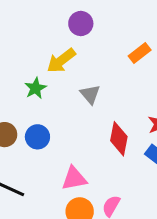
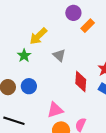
purple circle: (81, 23) -> (73, 13), moved

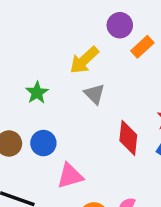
yellow arrow: (38, 36) -> (84, 60), moved
pink triangle: (55, 110) -> (70, 176), moved

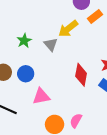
yellow arrow: (84, 60) -> (68, 29), moved
gray triangle: (94, 94) -> (51, 44), moved

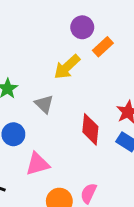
gray triangle: (51, 44) -> (44, 104), moved

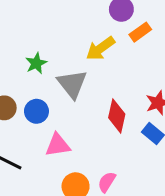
gray triangle: (44, 104) -> (72, 84), size x1.5

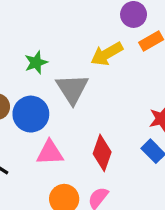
blue circle: (36, 111) -> (31, 114), size x1.4
red diamond: (117, 116) -> (102, 153), moved

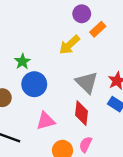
gray triangle: (72, 89) -> (87, 82), moved
blue circle: (31, 114) -> (34, 84), moved

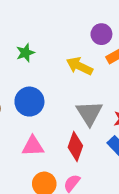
yellow arrow: (69, 45) -> (79, 66), turned 55
green star: (22, 61) -> (25, 53), moved

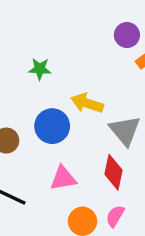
green star: (25, 53) -> (40, 69), turned 30
yellow arrow: (79, 66) -> (87, 103), moved

